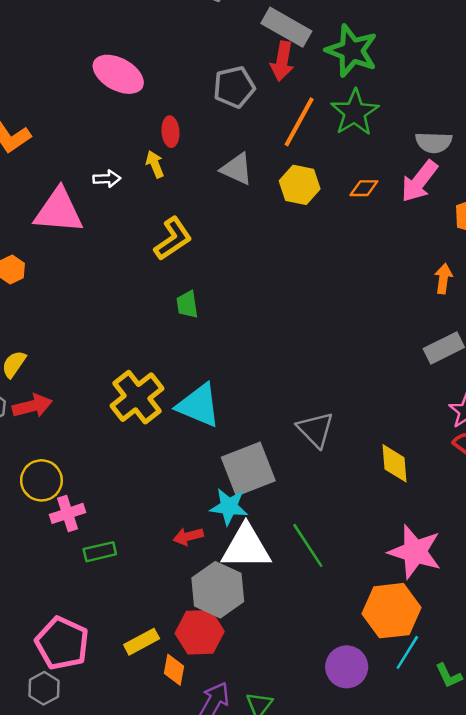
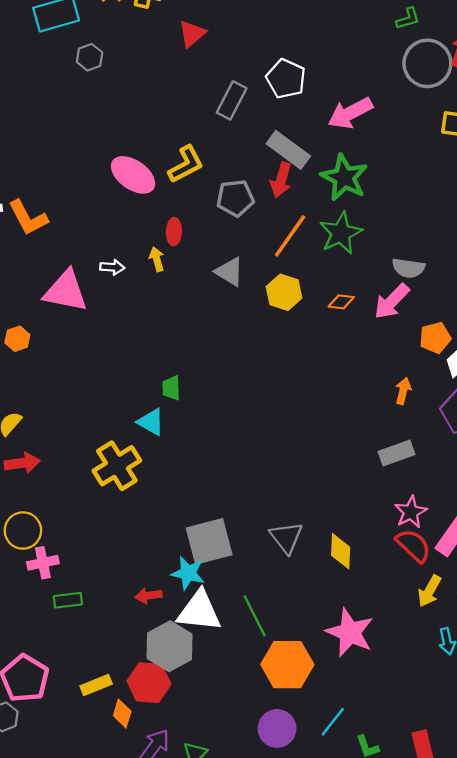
yellow L-shape: (173, 239) -> (186, 164), moved
cyan triangle: (199, 405) -> (151, 422), moved, size x0.7
gray triangle: (316, 430) -> (286, 537), moved
orange hexagon: (391, 611) -> (287, 665), moved

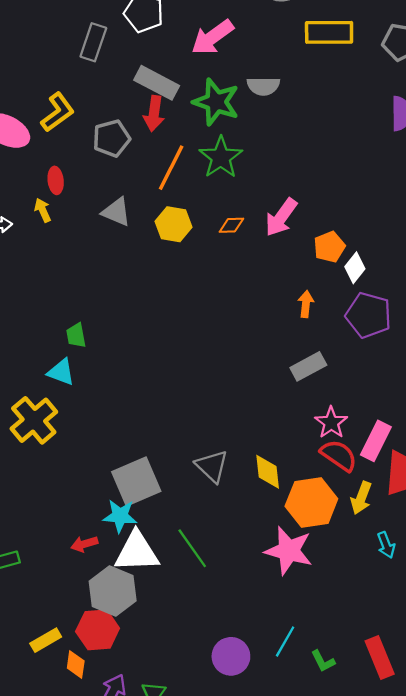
gray semicircle: (408, 268) -> (263, 86), moved
orange hexagon: (287, 665) -> (311, 502), moved

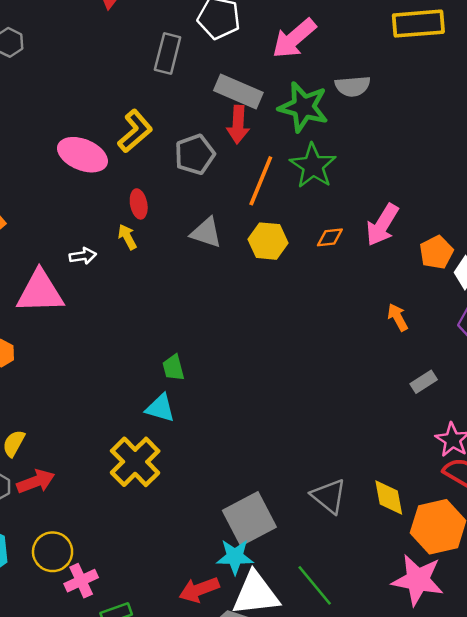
orange arrow: (306, 304) -> (398, 317), moved, turned -30
gray rectangle: (308, 366) -> (424, 382), size x0.7
red arrow: (84, 544) -> (199, 590), size x1.4

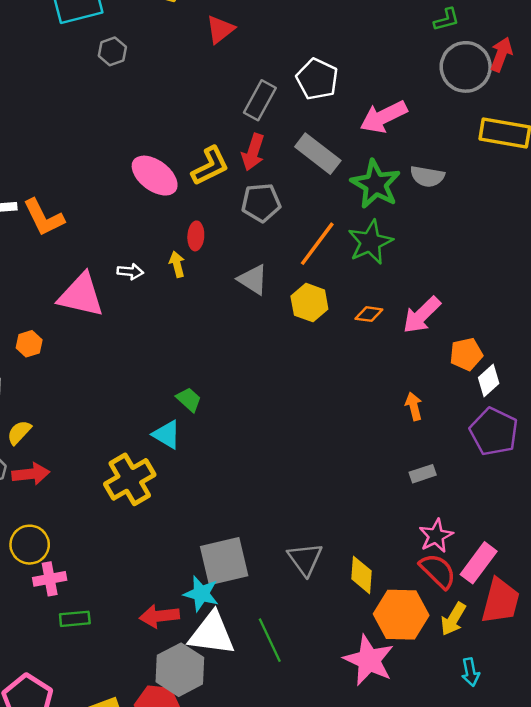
red arrow: (238, 125) -> (253, 152), moved
green trapezoid: (173, 368) -> (189, 399), turned 132

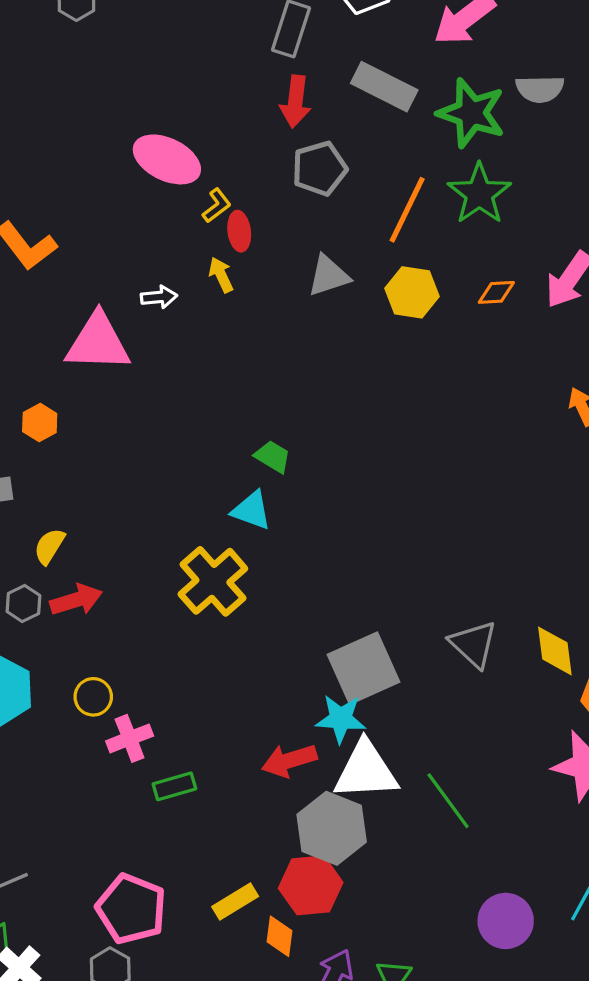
yellow L-shape: (210, 166) -> (217, 206), moved, size x0.6
gray triangle: (253, 279) -> (329, 276), turned -40
yellow circle: (30, 545) -> (93, 697), size x0.7
green line: (270, 640) -> (448, 801), moved

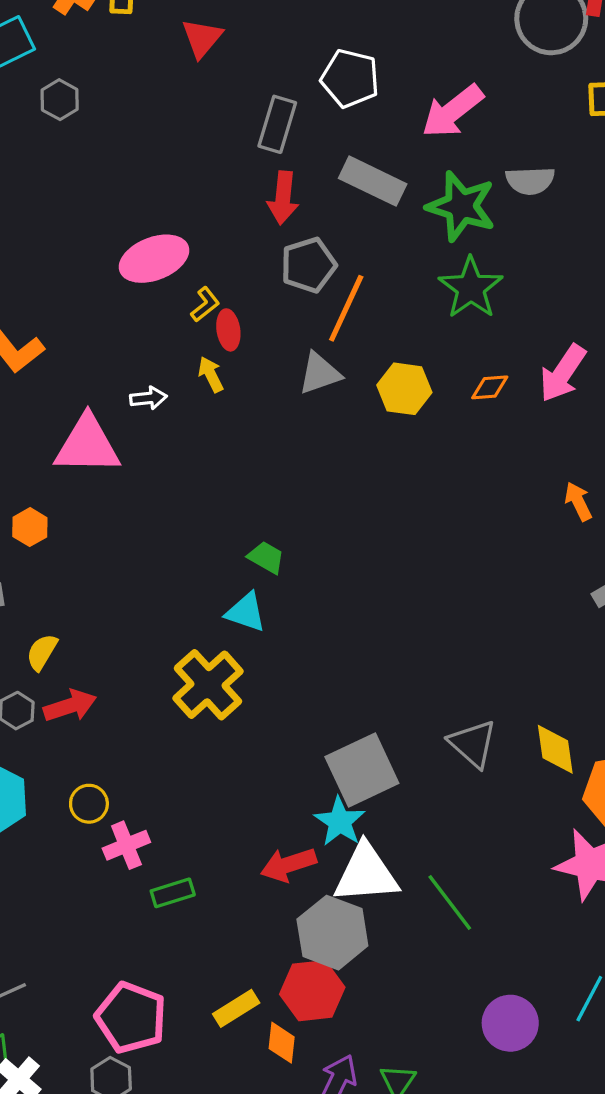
pink ellipse: (167, 159) -> (154, 259), turned -46
orange line: (407, 210) -> (346, 308), moved
cyan star: (341, 719) -> (340, 822), turned 30

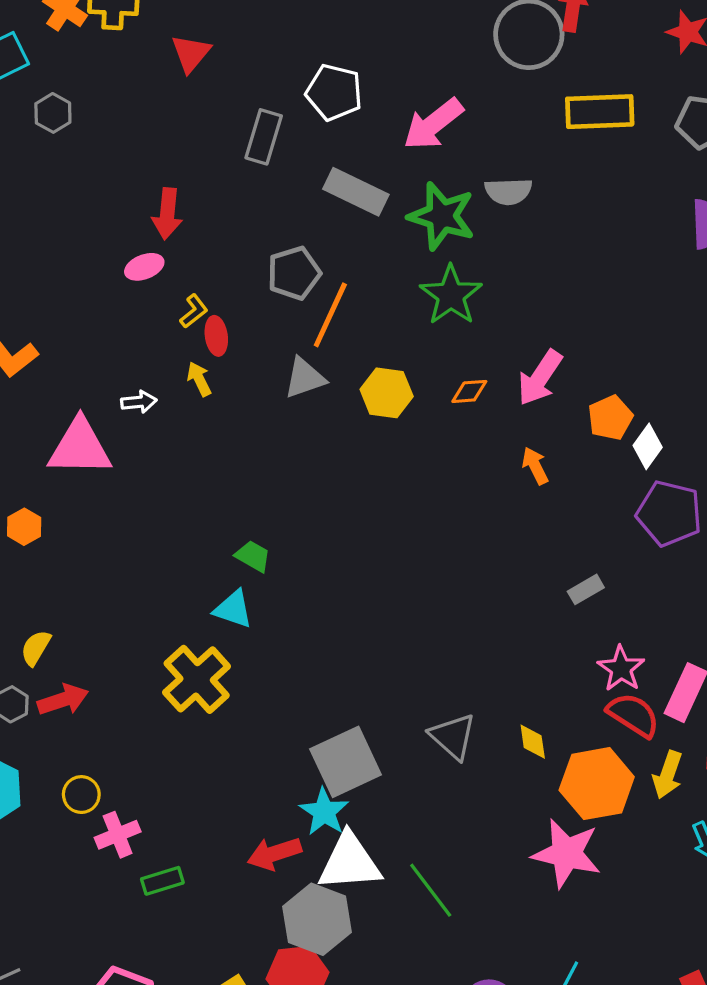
red arrow: (283, 198) -> (167, 214), moved
pink ellipse: (154, 259) -> (144, 267), size x0.6
orange arrow: (578, 501) -> (535, 466), moved
yellow diamond: (555, 749) -> (533, 742), size x0.7

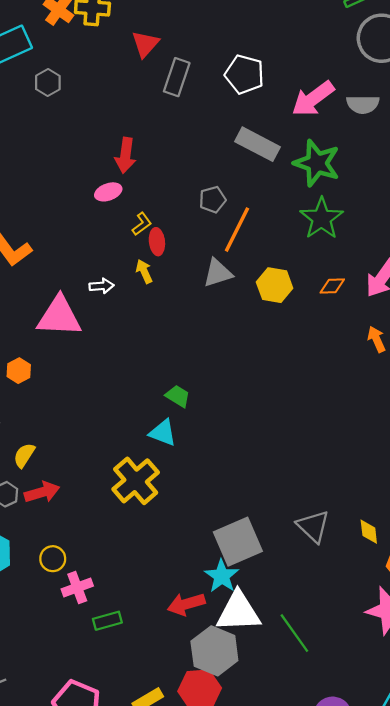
gray rectangle: (264, 137) -> (177, 77), moved
gray semicircle: (508, 191) -> (363, 104), moved
gray pentagon: (294, 273) -> (212, 200), size x0.7

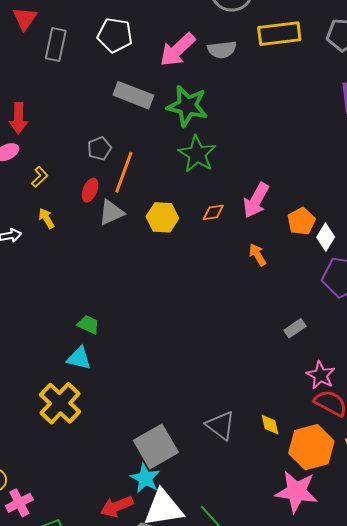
red ellipse: (157, 242) -> (90, 190), moved, turned 35

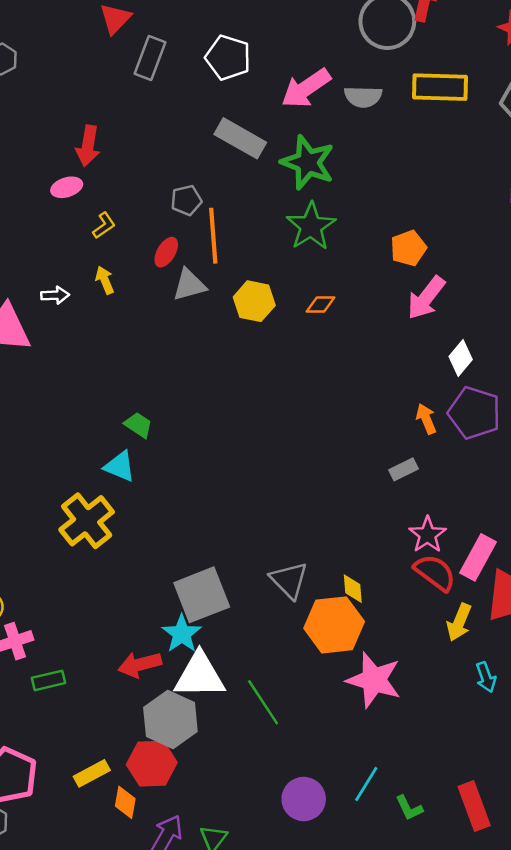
orange line: (124, 172) -> (213, 236), turned -33
pink arrow: (256, 200) -> (426, 298), moved
orange pentagon: (301, 221) -> (408, 248), moved
orange arrow: (257, 255) -> (426, 419), moved
orange hexagon: (311, 447) -> (334, 625), moved

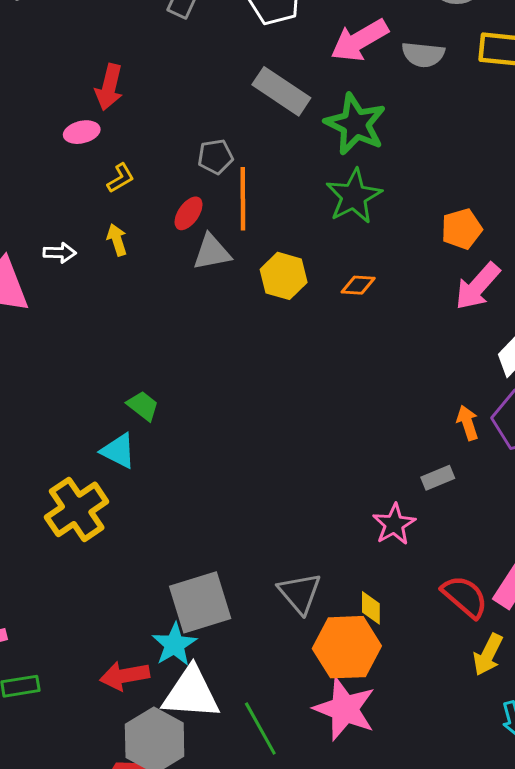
pink star: (428, 535) -> (394, 524), moved
pink star: (374, 680) -> (345, 709), moved

